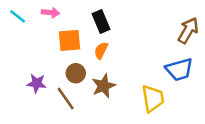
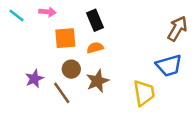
orange semicircle: (101, 50) -> (95, 48), turned 49
purple star: (37, 83) -> (34, 79), turned -30

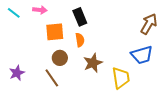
orange semicircle: (95, 48) -> (80, 40), turned 96
purple star: (34, 79) -> (17, 73), moved
brown star: (97, 81) -> (93, 63), moved

